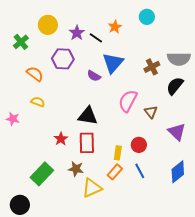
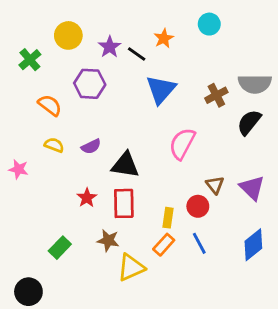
purple semicircle: (94, 76) -> (91, 146), moved, turned -56
brown triangle: (151, 112) -> (215, 185), moved
green rectangle: (42, 174) -> (60, 248), size x0.7

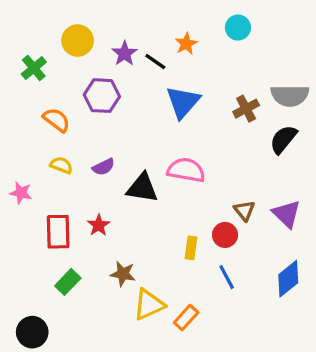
pink semicircle: (182, 144) -> (186, 170), moved, turned 72
red rectangle: (124, 203) -> (58, 232), moved
orange rectangle: (164, 245) -> (186, 318), moved

